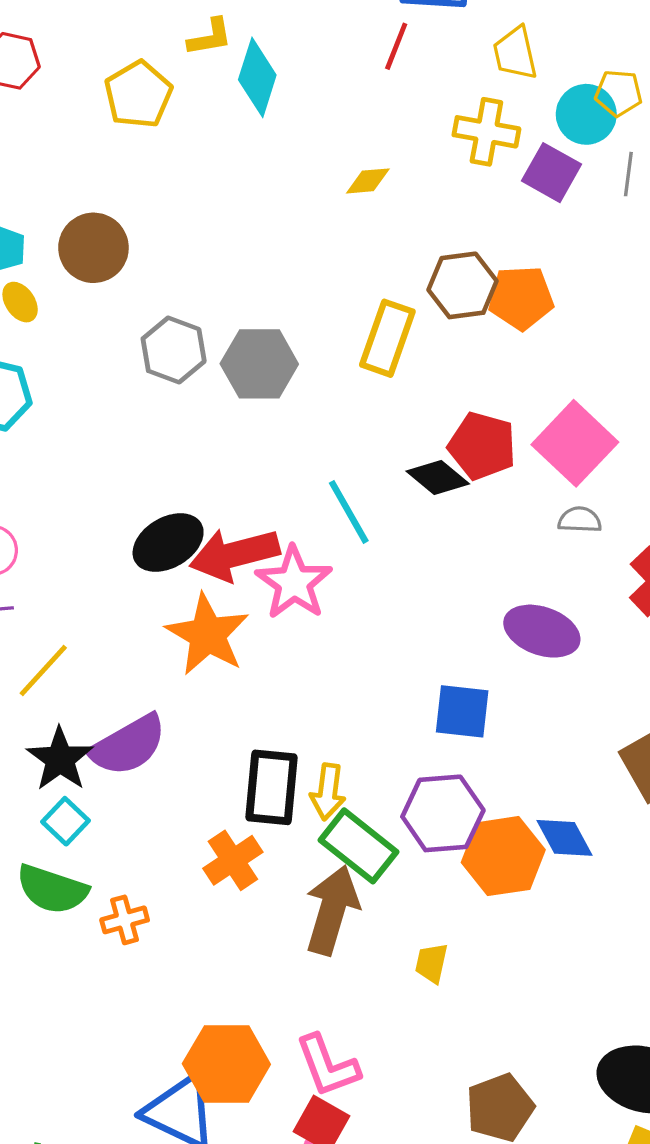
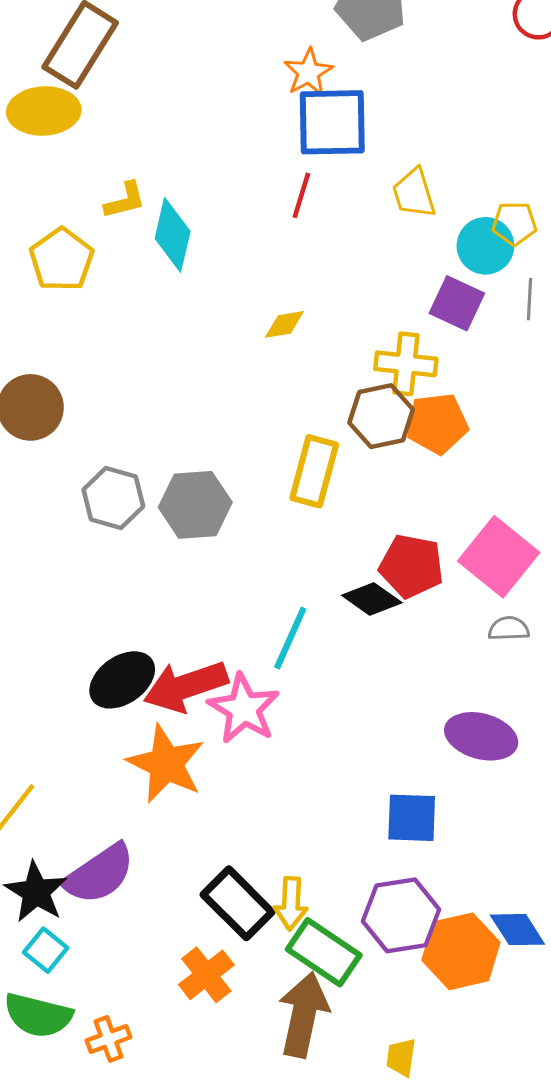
yellow cross: (486, 132) -> (406, 364), moved
cyan line: (349, 512) -> (290, 638), turned 58
black rectangle: (272, 787) -> (238, 903), turned -46

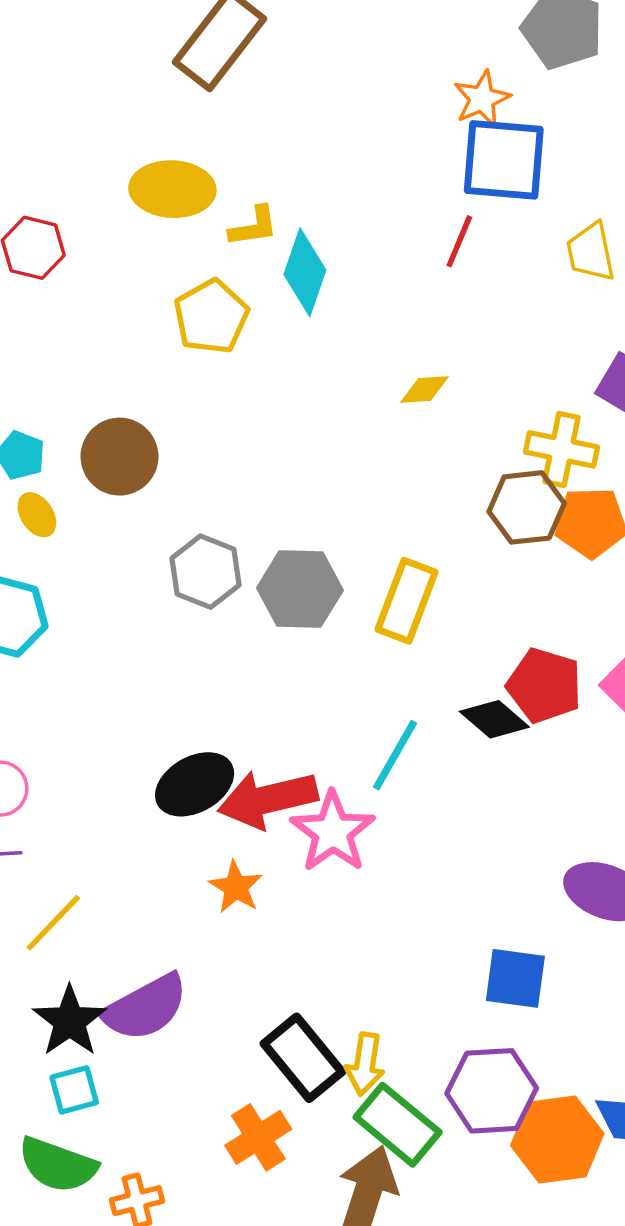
yellow ellipse: (44, 111) -> (172, 189), moved
yellow pentagon: (62, 260) -> (211, 317), moved
yellow rectangle: (314, 471) -> (407, 601), moved
orange star: (166, 764) -> (236, 887), size x0.6
cyan square: (46, 950) -> (74, 1090), turned 30

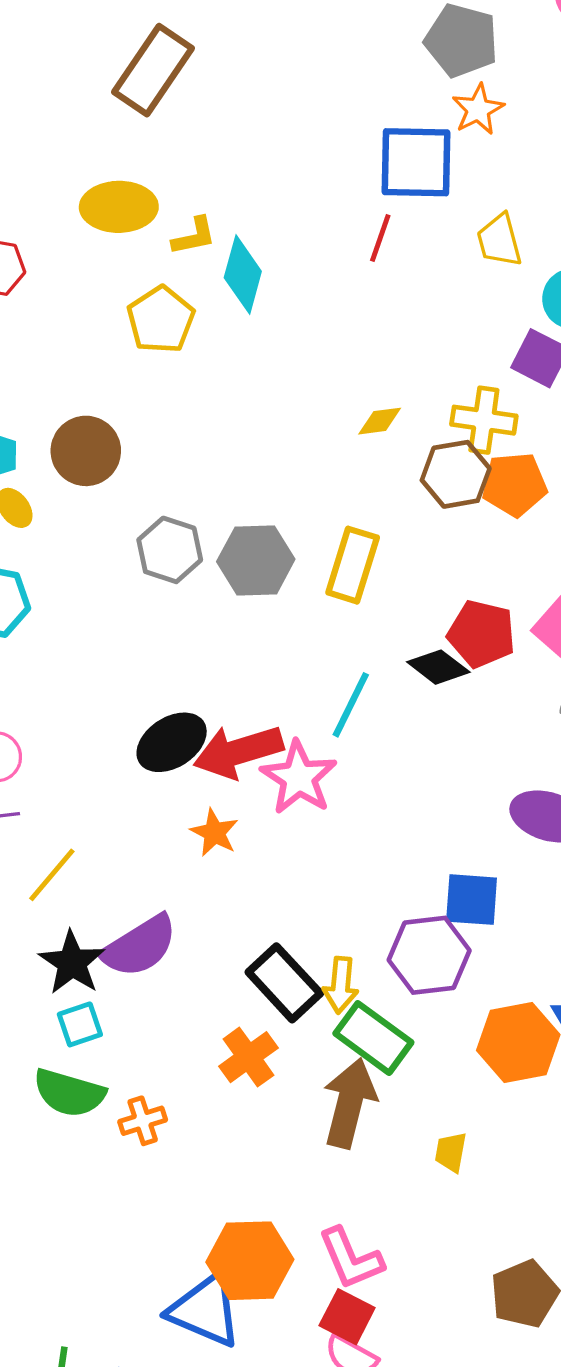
orange star: (482, 99) -> (478, 109), moved
yellow diamond: (425, 389) -> (380, 421), moved
purple hexagon: (492, 1091) -> (429, 955), moved

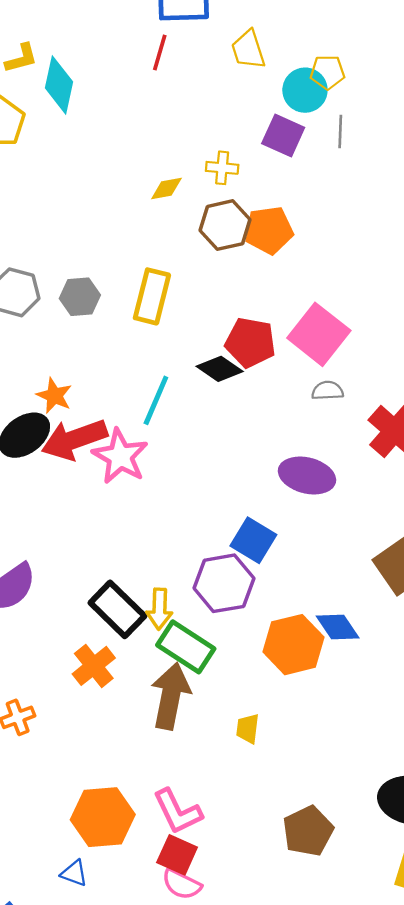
yellow cross: (484, 420) -> (222, 168), moved, size x0.7
gray hexagon: (256, 560) -> (80, 297), size x0.7
orange star: (214, 833) -> (54, 396), moved
blue square: (472, 900) -> (253, 540), turned 30
blue triangle: (205, 1310) -> (74, 873), moved, size x0.5

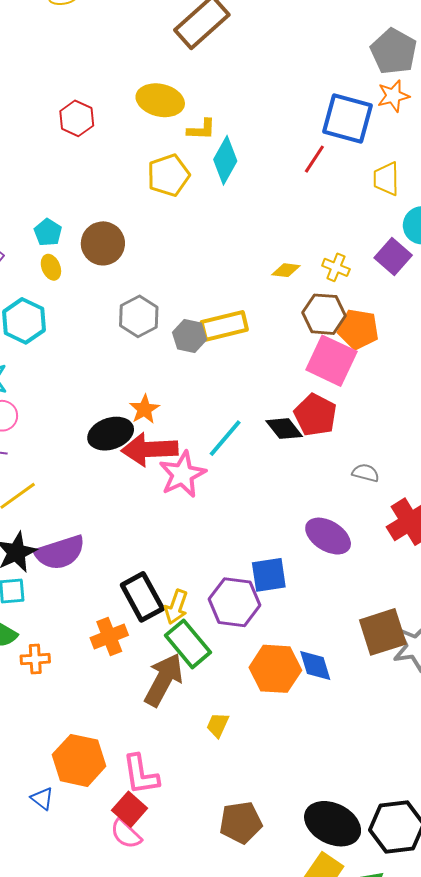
yellow rectangle: (152, 296) -> (224, 326), moved, turned 45
pink square: (319, 334) -> (331, 361), moved, turned -30
blue square: (253, 540) -> (269, 575), turned 33

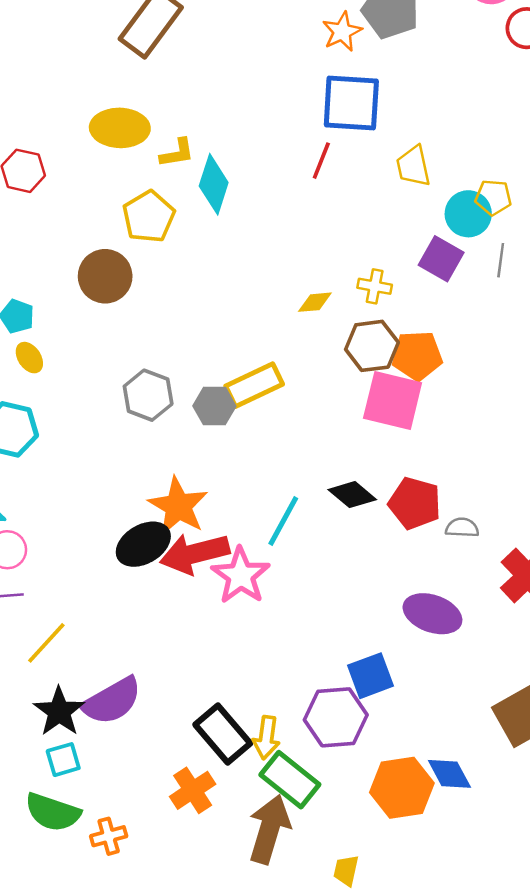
orange star: (393, 96) -> (342, 32), moved
brown circle: (103, 243) -> (105, 276), moved
orange star: (144, 409) -> (178, 506), size x1.6
red pentagon: (315, 415) -> (415, 503), moved

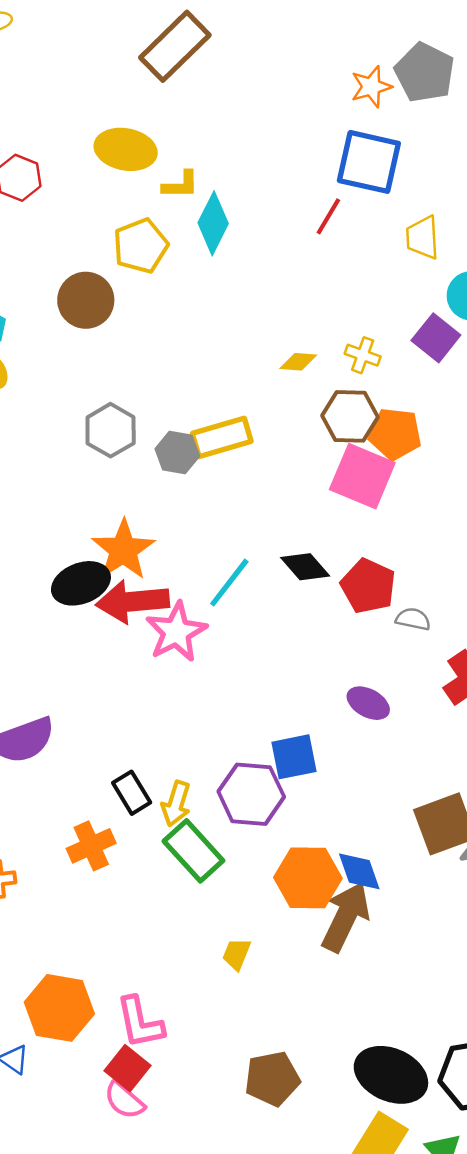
purple ellipse: (432, 614) -> (368, 703), size x0.7
black rectangle: (223, 734) -> (132, 793), size x0.7
brown arrow: (269, 829) -> (346, 917), moved

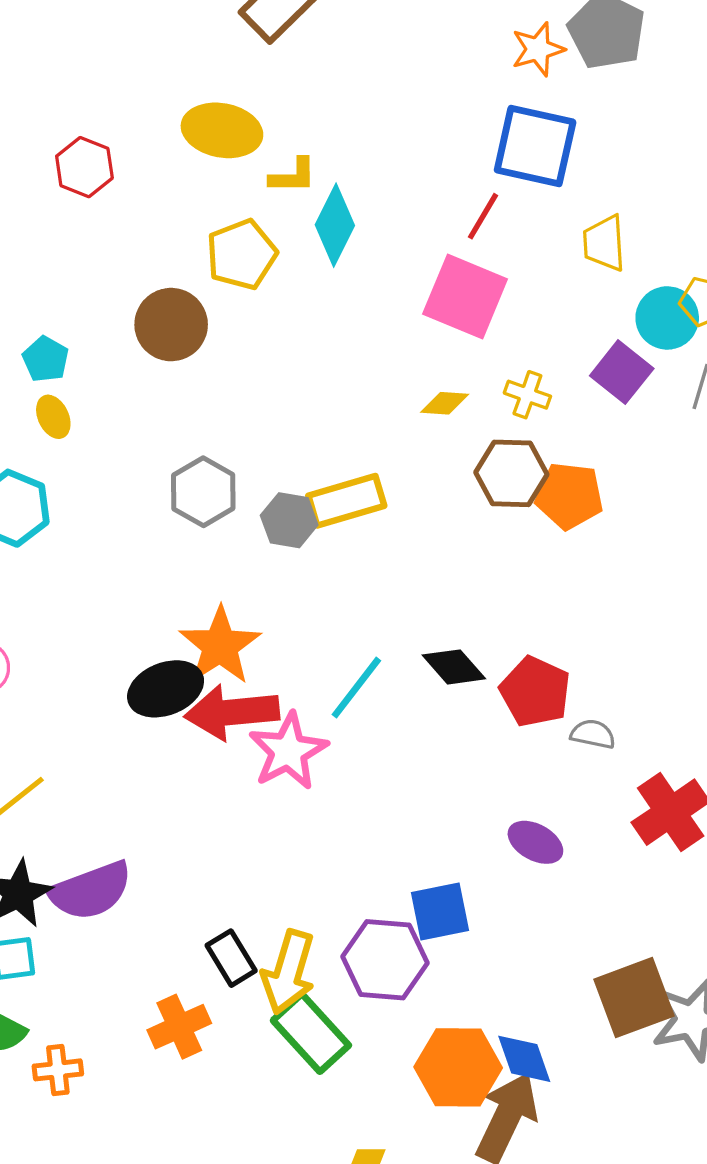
pink square: (362, 476) -> (465, 296), moved
yellow arrow: (176, 804) -> (288, 972), size x1.4

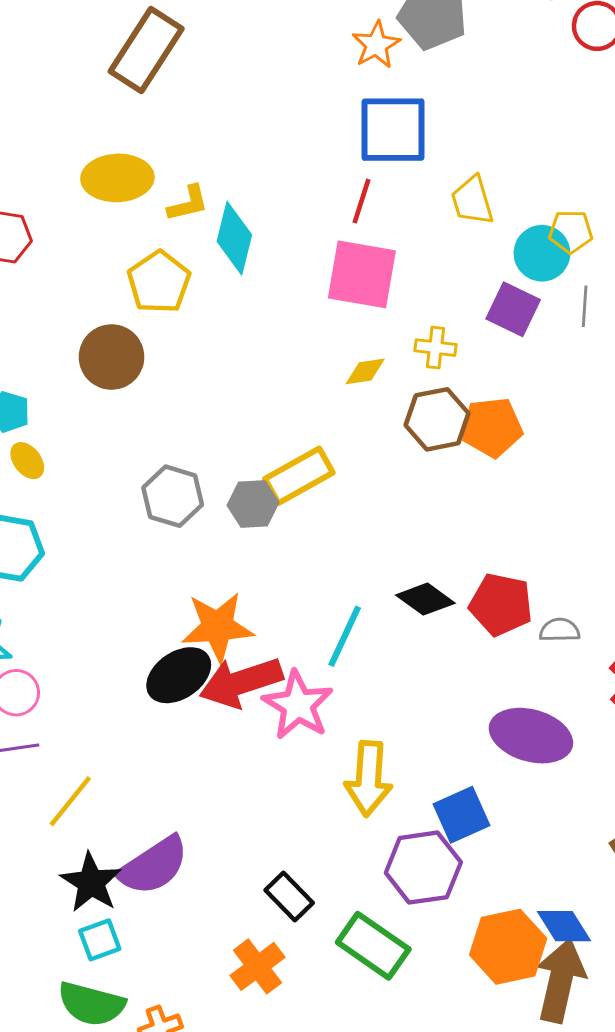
orange star: (220, 646) -> (218, 627), turned -30
purple ellipse: (535, 842) -> (531, 736), size x1.6
yellow arrow: (288, 972) -> (369, 779), moved

